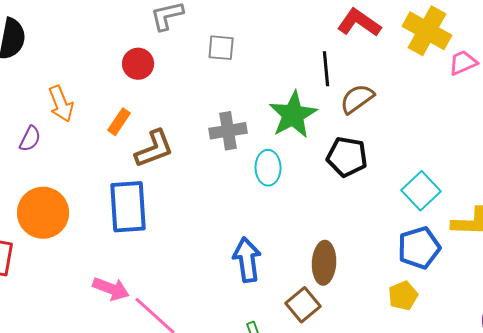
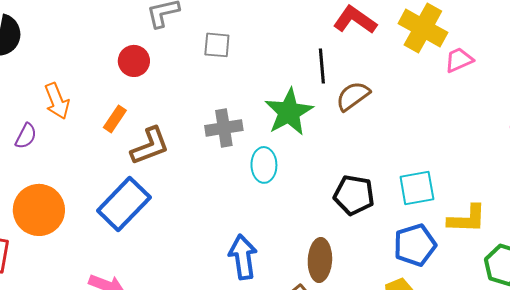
black pentagon: (347, 157) -> (354, 195), moved
cyan square: (421, 191) -> (417, 188), turned 33
blue rectangle: (128, 207) -> (124, 204), turned 48

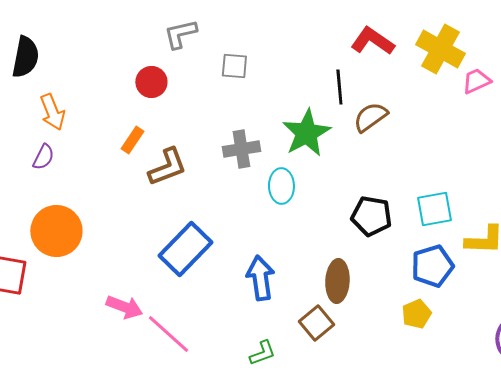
orange arrow: (57, 101) -> (52, 112), moved
blue rectangle: (124, 204) -> (185, 249), moved

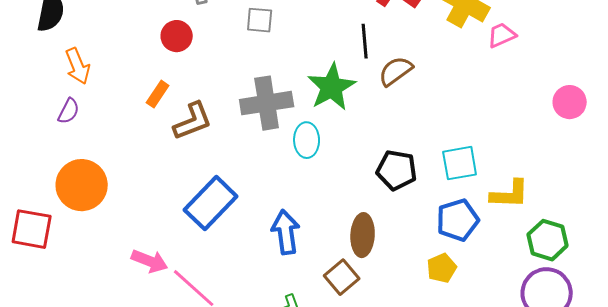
gray cross: (241, 149) -> (267, 103), size x1.4

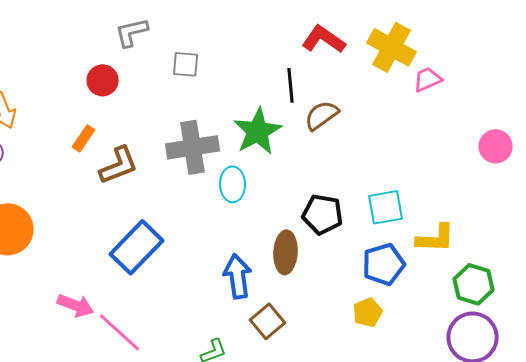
blue arrow: (286, 232) -> (238, 276), moved
brown ellipse: (363, 235) -> (286, 252), moved

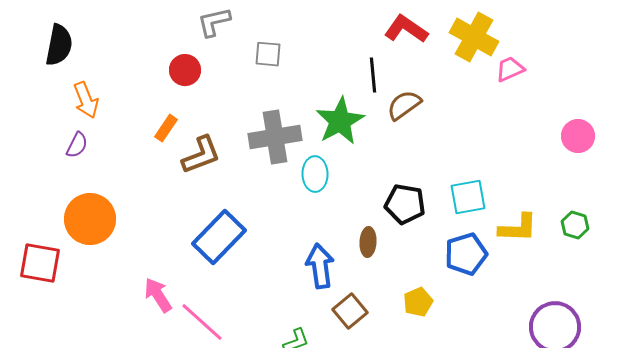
brown ellipse: (286, 252) -> (368, 242), size x0.7
green hexagon: (474, 284) -> (575, 225), moved, size x0.7
pink arrow: (76, 305) -> (158, 295), turned -144
yellow pentagon: (368, 312) -> (418, 302), moved

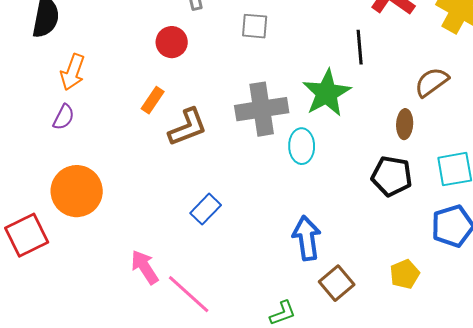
orange arrow: (86, 100) -> (73, 72), turned 42
brown semicircle: (404, 105) -> (432, 82), moved
blue rectangle: (219, 237) -> (206, 209), size x0.6
brown ellipse: (368, 242) -> (405, 124), moved
red square: (40, 263) -> (27, 235), turned -36

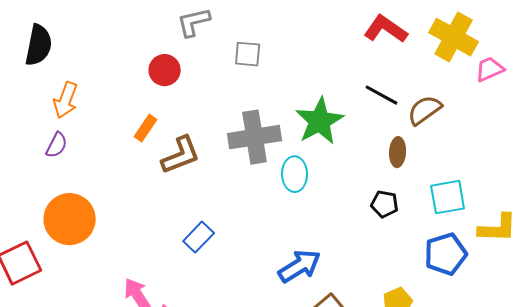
black line: (360, 47) -> (382, 95), moved, turned -56
black pentagon: (392, 176) -> (385, 204), size x0.7
blue arrow: (307, 238) -> (300, 266), turned 66

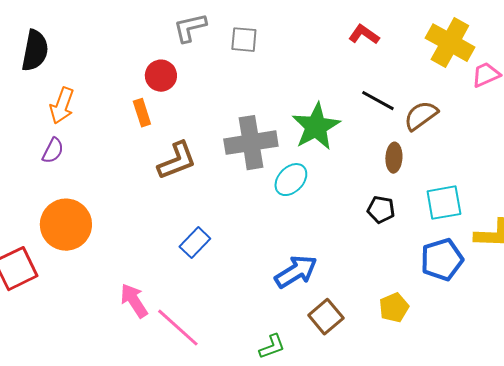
red L-shape: (386, 29) -> (364, 35), moved, size x0.7
gray square: (248, 54) -> (244, 40), moved
orange rectangle: (146, 128) -> (142, 113), moved, turned -52
cyan ellipse: (295, 174) -> (291, 180), turned 44

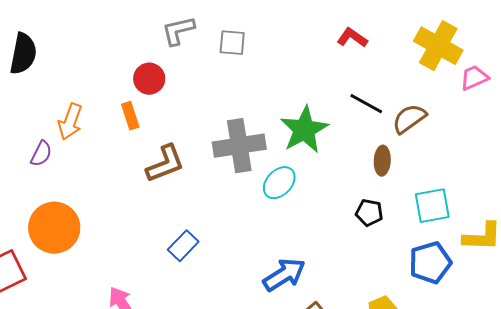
orange arrow: (62, 106) -> (70, 122), moved

